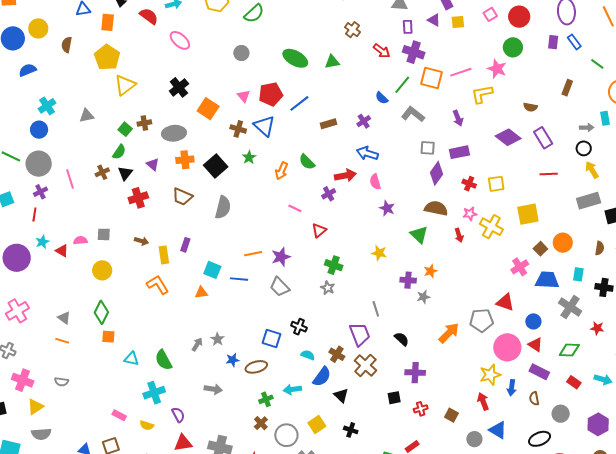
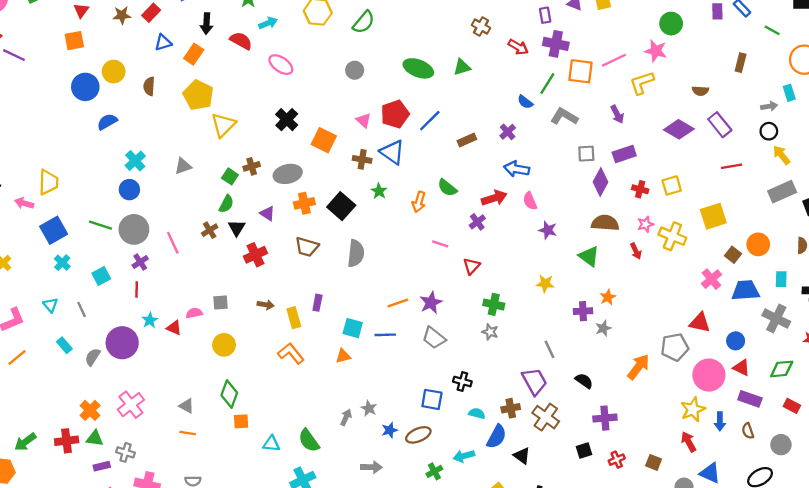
orange rectangle: (108, 22) -> (194, 54), turned 36
brown cross: (337, 354) -> (511, 408), turned -35

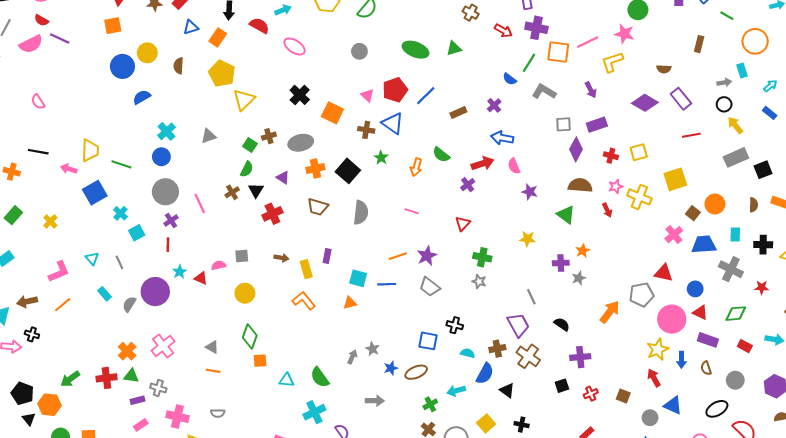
green line: (100, 225) -> (121, 164), moved
pink line: (440, 244) -> (412, 211), moved
cyan cross: (62, 263) -> (120, 213), moved

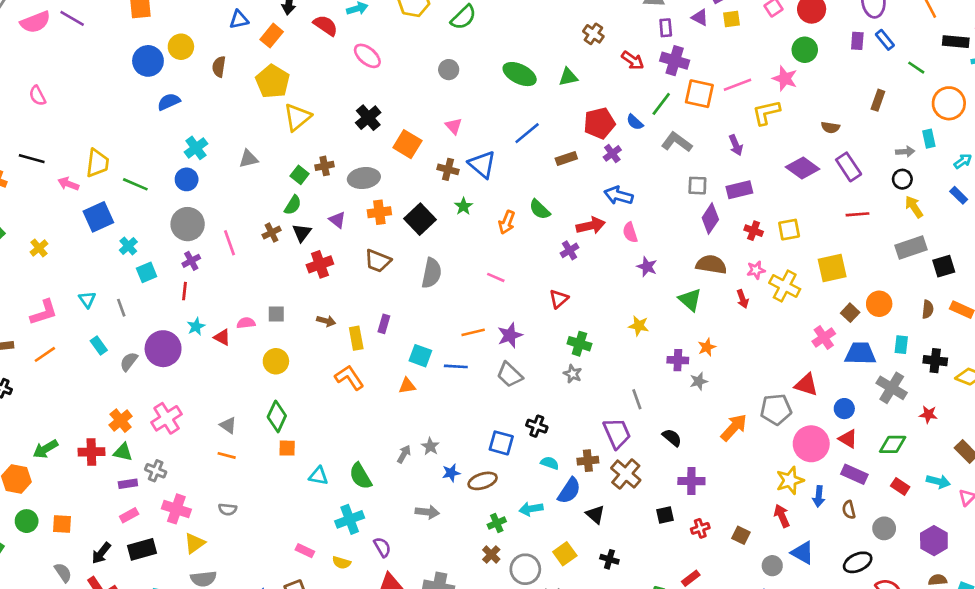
red pentagon: (395, 90) -> (599, 123), moved

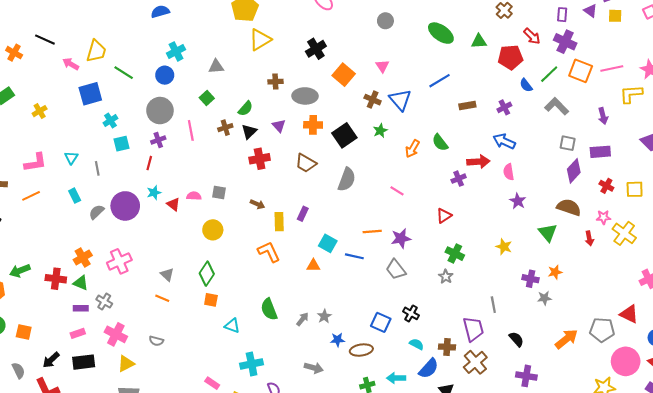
red pentagon: (599, 123) -> (510, 57), moved
green square: (300, 175) -> (207, 98), moved
green semicircle: (360, 476) -> (269, 309), moved

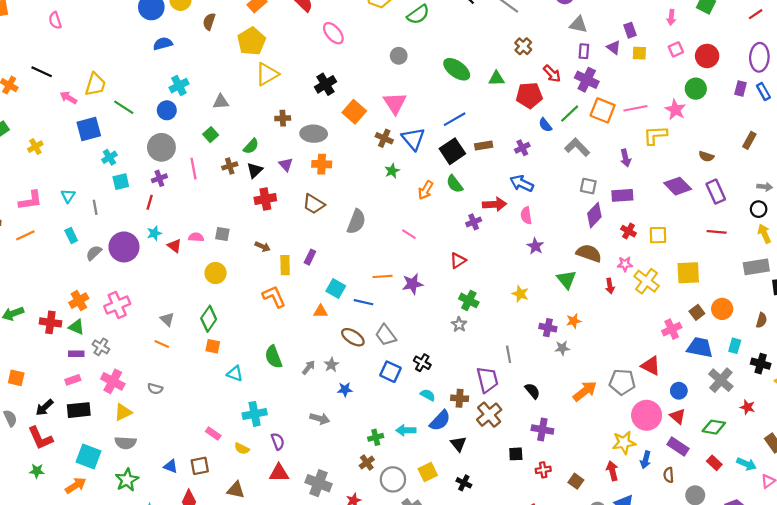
pink triangle: (382, 66) -> (395, 103), size x1.6
black square: (344, 135) -> (452, 151), moved
gray trapezoid: (396, 269) -> (386, 335), moved
brown ellipse: (361, 350) -> (353, 337), moved, turned 40

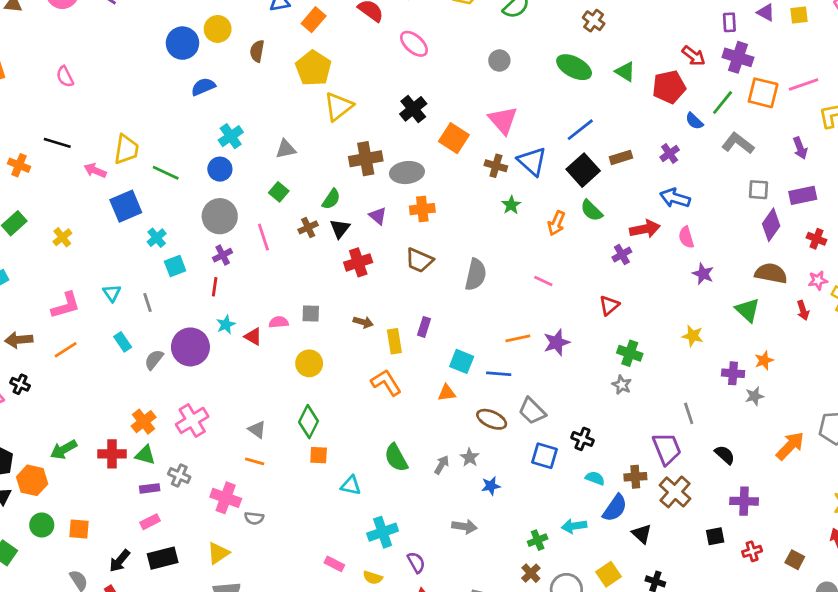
brown cross: (523, 46) -> (594, 21), moved
green triangle: (496, 78) -> (625, 72), turned 42
brown cross: (283, 118) -> (366, 159), size x1.6
pink cross: (113, 381) -> (226, 498), moved

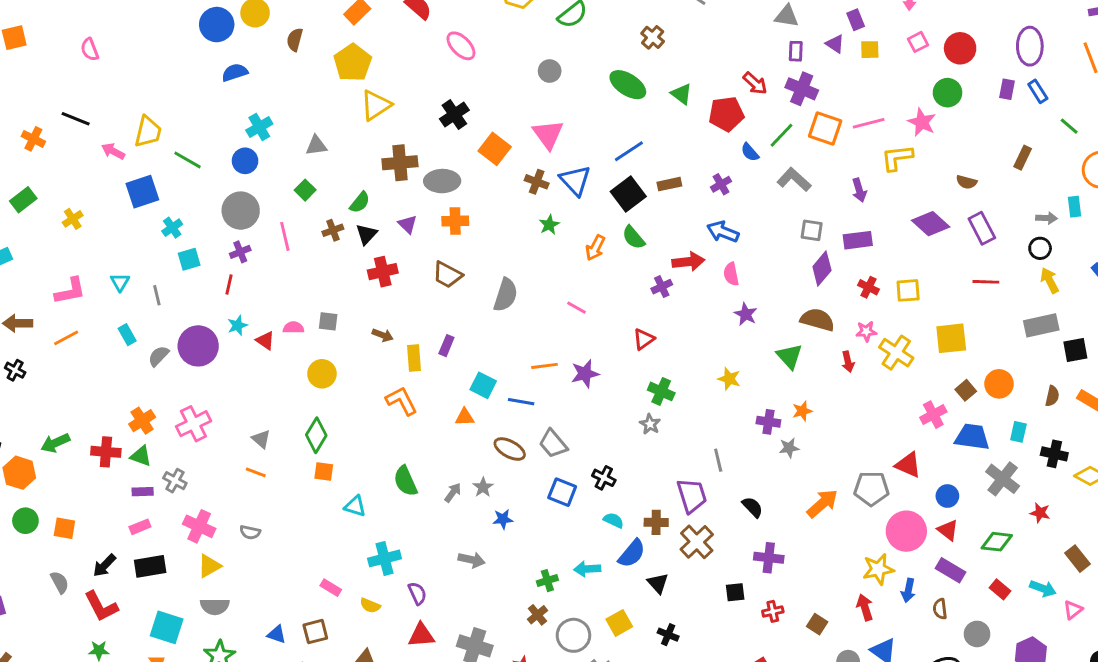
pink cross: (226, 498) -> (199, 526), moved

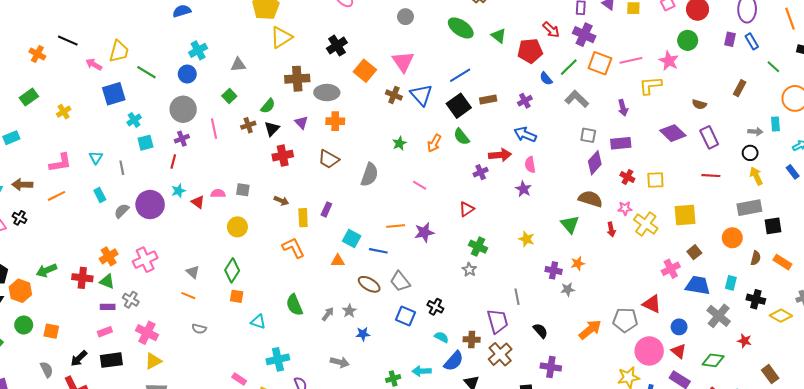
green star: (549, 225) -> (399, 143), moved
purple star: (746, 314) -> (523, 189), moved
orange circle: (999, 384) -> (732, 238), moved
gray semicircle: (250, 532) -> (199, 329), moved

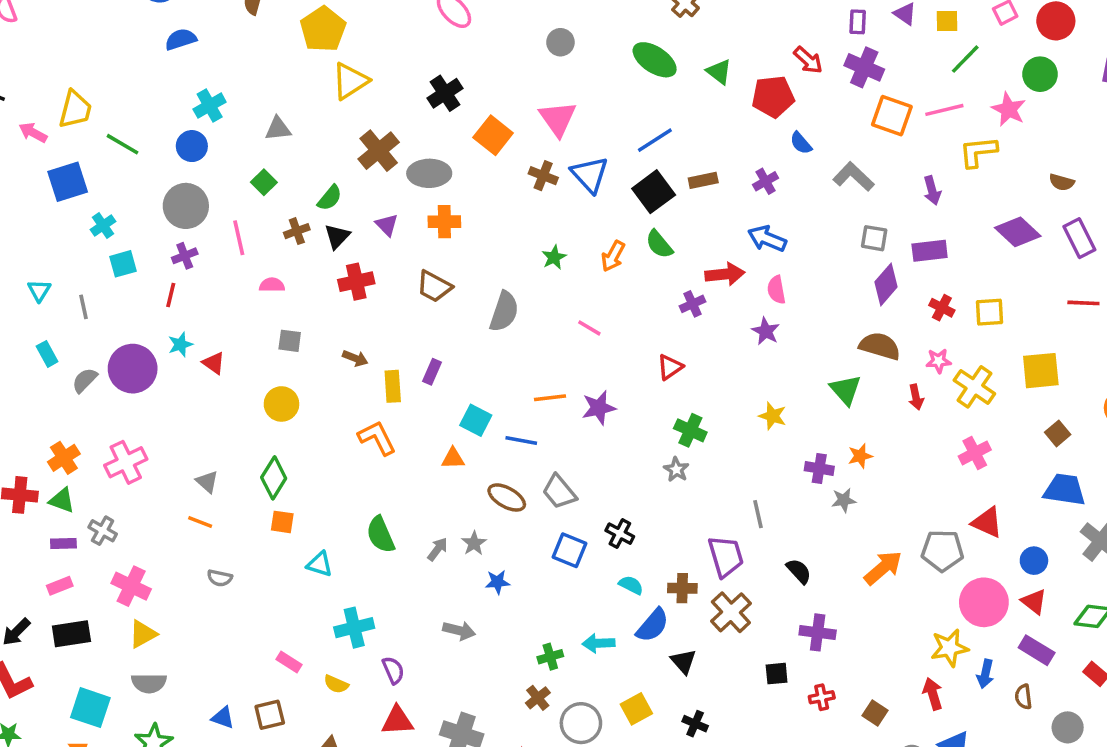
green line: (569, 67) -> (965, 59), moved
brown cross: (297, 79) -> (379, 151), turned -35
pink semicircle: (218, 193) -> (272, 285), moved
pink cross: (671, 269) -> (975, 453), moved

